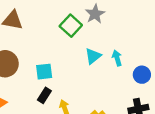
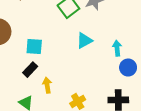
cyan arrow: (117, 58) -> (117, 48), moved

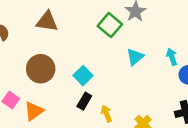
cyan square: (34, 47) -> (83, 76), turned -36

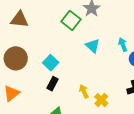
cyan triangle: (135, 57) -> (93, 46), turned -35
yellow arrow: (106, 114) -> (84, 91), moved

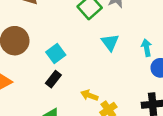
yellow arrow: (84, 91) -> (89, 95), turned -56

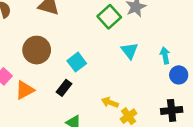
black rectangle: (53, 79) -> (64, 88), moved

